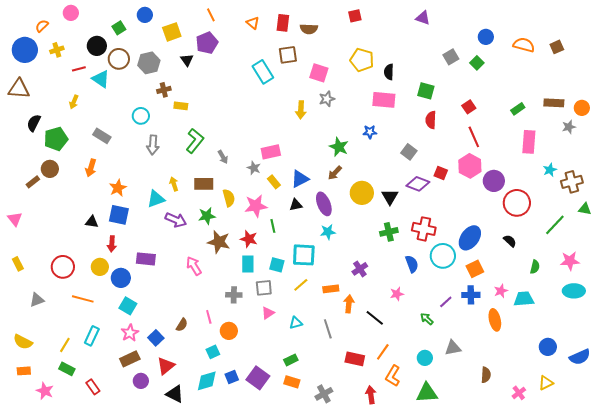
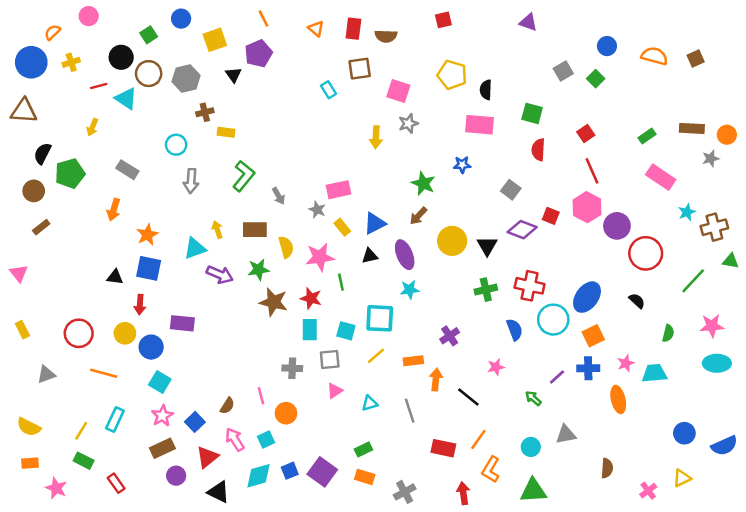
cyan rectangle: (263, 72) -> (328, 90), size x0.6
pink rectangle: (529, 142) -> (661, 177), turned -60
brown circle: (50, 169) -> (34, 191), moved
pink arrow: (194, 266) -> (235, 439), moved

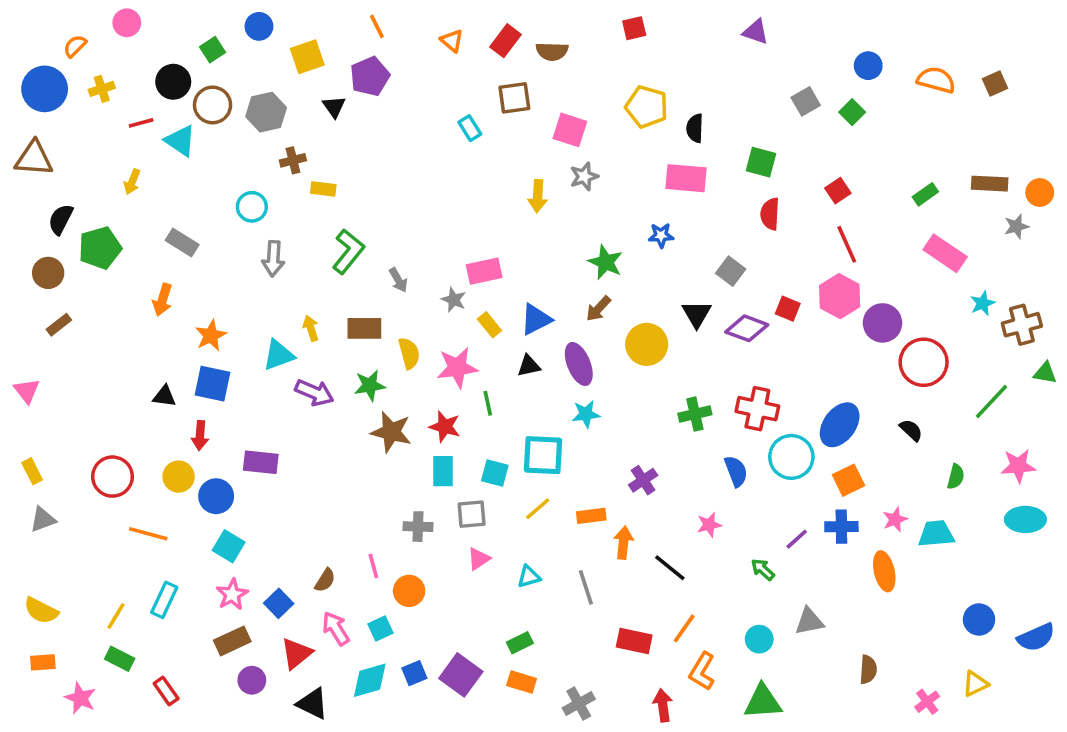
red rectangle: (353, 29) -> (506, 41), turned 30
black triangle: (487, 246) -> (697, 314), moved
gray triangle: (46, 375) -> (43, 519), moved

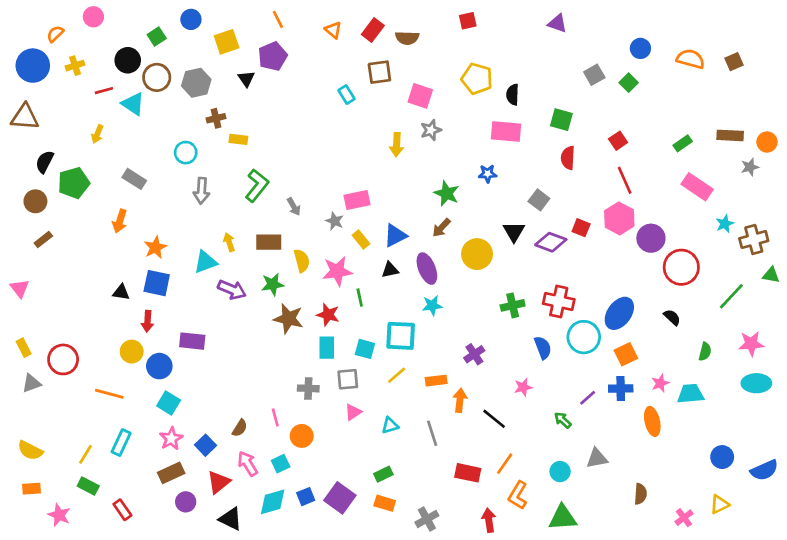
red circle: (112, 477) -> (63, 359), moved

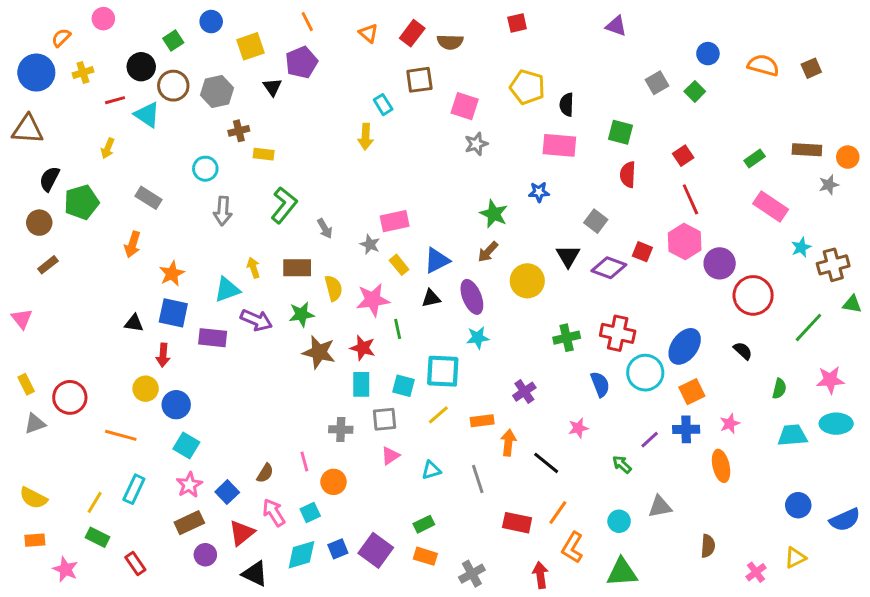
yellow arrow: (397, 145) -> (366, 137), moved
purple rectangle: (192, 341) -> (213, 338), moved
cyan trapezoid: (691, 394) -> (792, 435), moved

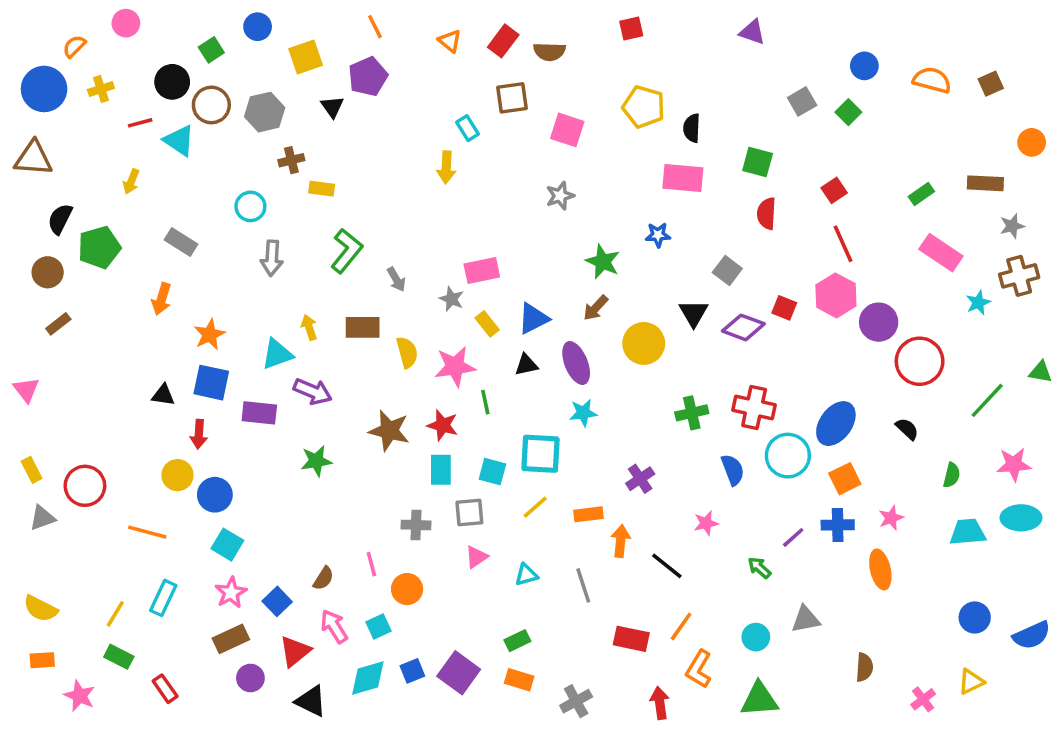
gray star: (476, 144) -> (560, 196), moved
orange circle: (848, 157) -> (1032, 142), moved
brown cross: (833, 265) -> (1019, 276), moved
green star: (301, 314) -> (316, 461), moved

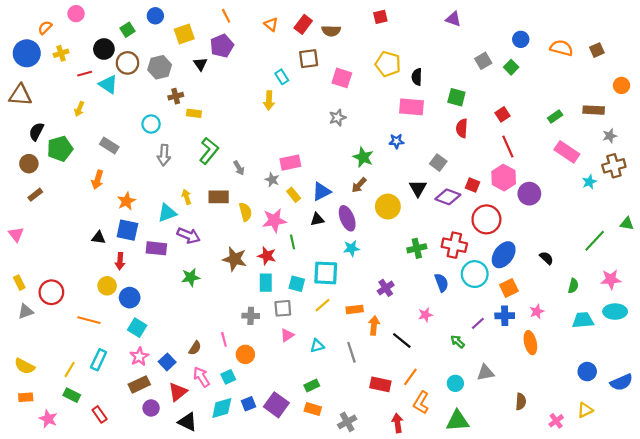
red circle: (920, 361) -> (486, 219), moved

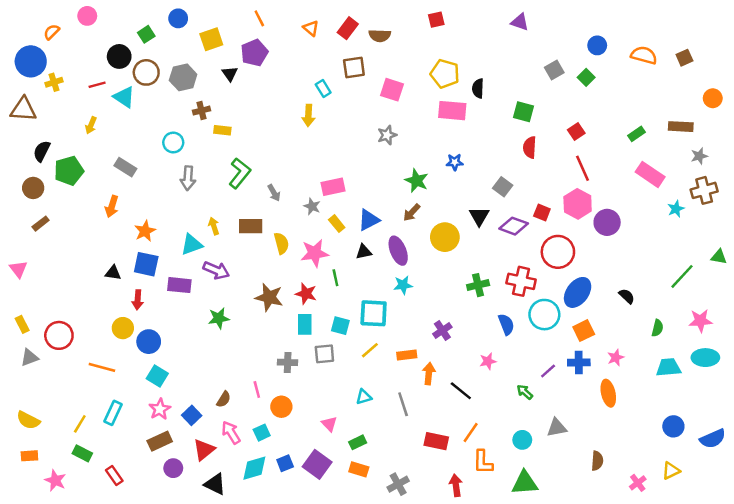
yellow cross: (61, 53) -> (54, 82), moved
pink rectangle: (411, 107) -> (452, 111), moved
pink triangle: (287, 335) -> (329, 424), moved, turned -40
orange L-shape: (421, 403) -> (483, 462), turned -30

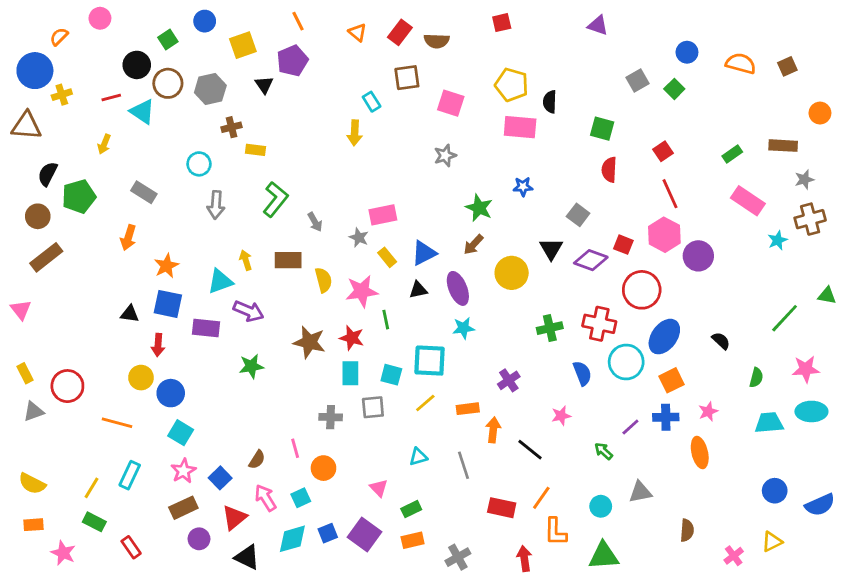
brown rectangle: (41, 224) -> (46, 257), size x1.6
orange rectangle: (359, 469) -> (413, 540), turned -30

